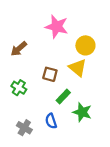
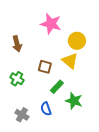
brown arrow: (19, 49) -> (17, 44), turned -63

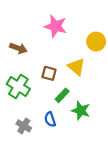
yellow circle: (77, 41) -> (96, 42), moved
brown arrow: (17, 44) -> (18, 48), turned -56
green cross: (17, 79) -> (18, 86), size x1.5

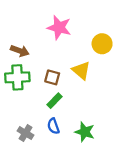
green cross: (18, 86) -> (17, 77), moved, turned -35
green rectangle: (62, 95) -> (55, 101), moved
green star: (81, 111) -> (85, 132), moved

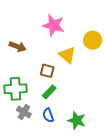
yellow triangle: (81, 70) -> (67, 55), moved
green cross: (17, 77) -> (15, 89), moved
gray cross: (26, 133) -> (24, 112), moved

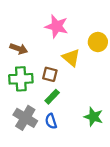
green cross: (15, 89) -> (21, 79), moved
gray cross: (24, 112) -> (25, 118), size x1.5
green star: (77, 120) -> (93, 117), moved

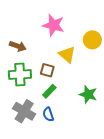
green star: (93, 117) -> (88, 94), moved

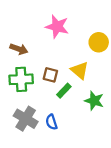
yellow triangle: (67, 55) -> (80, 70), moved
green rectangle: (49, 91) -> (64, 91), moved

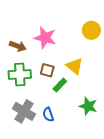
pink star: (57, 27) -> (45, 38), moved
yellow circle: (99, 42) -> (91, 30), moved
green star: (94, 101) -> (88, 106), moved

